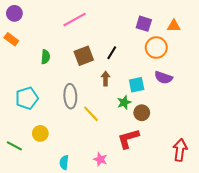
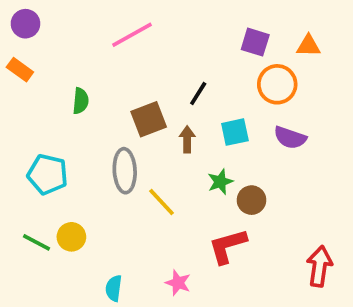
brown square: (84, 56) -> (149, 119), moved
cyan square: (137, 85) -> (235, 132), moved
cyan pentagon: (27, 98) -> (48, 174), turned 30
green line: (14, 146) -> (37, 242), moved

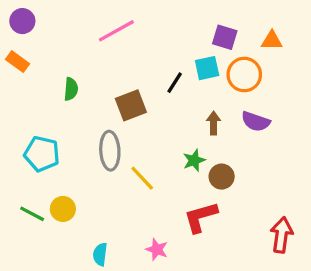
cyan square: (235, 132) -> (207, 68), moved
brown arrow: (187, 139) -> (214, 123), moved

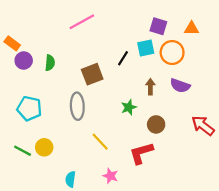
purple circle: (22, 21) -> (24, 61), moved
green star: (194, 160) -> (129, 107), moved
yellow line: (142, 178) -> (100, 142), moved
red arrow: (282, 235) -> (203, 126), moved, turned -60

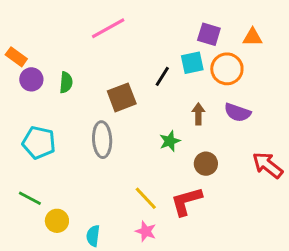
yellow line: (100, 142) -> (146, 198), moved
yellow circle: (44, 147) -> (57, 221), moved

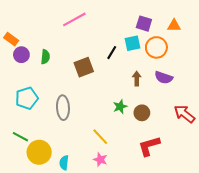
gray ellipse: (102, 140) -> (63, 108), moved
green star: (170, 141) -> (120, 107), moved
cyan pentagon: (39, 143) -> (27, 98), turned -30
red L-shape: (186, 201) -> (149, 146), moved
yellow circle: (57, 221) -> (39, 152), size x1.5

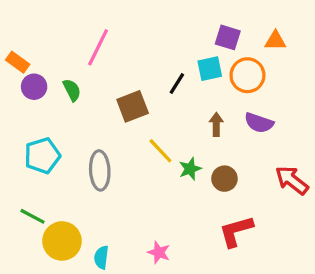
pink line: (74, 19) -> (98, 47), moved, turned -35
green semicircle: (45, 57) -> (72, 90), turned -32
yellow line: (100, 137) -> (160, 151), moved

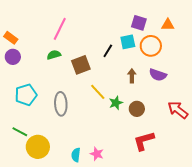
purple circle: (34, 87) -> (13, 57), moved
green semicircle: (72, 90) -> (54, 55), moved, turned -80
cyan semicircle: (101, 257) -> (76, 155), moved

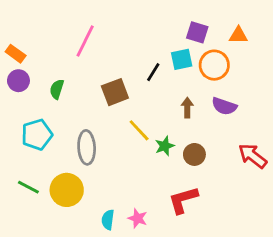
green semicircle: (54, 55) -> (57, 89), moved, turned -56
red L-shape: (144, 141) -> (183, 200), moved
yellow circle: (38, 147) -> (67, 190), moved

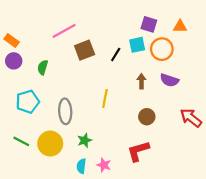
pink line: (85, 41) -> (64, 31), turned 35
brown square: (115, 92) -> (85, 50), moved
yellow line: (139, 130) -> (105, 98), turned 54
green star: (165, 146) -> (85, 140), moved

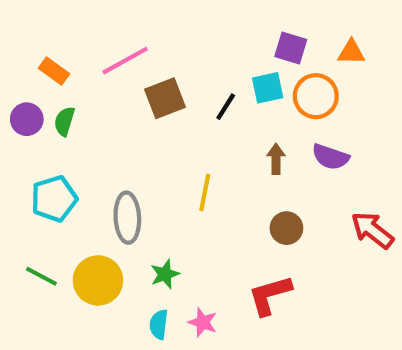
orange rectangle: (12, 40) -> (54, 71), moved
green semicircle: (43, 67) -> (64, 121), moved

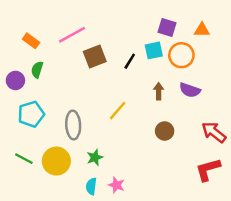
purple circle: (27, 119) -> (15, 80), moved
yellow line: (205, 192) -> (118, 111), turned 30
red L-shape: (270, 295) -> (208, 169), moved

